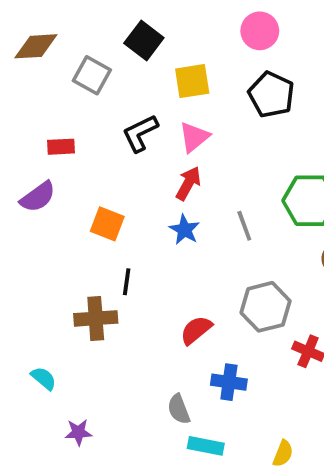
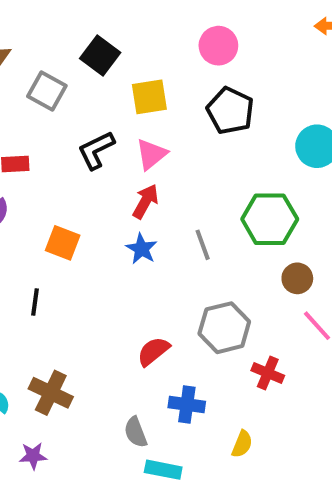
black line: (127, 282) -> (35, 302), moved
brown cross: (96, 318) -> (51, 393), moved, turned 30
yellow semicircle: (283, 454) -> (242, 444), moved

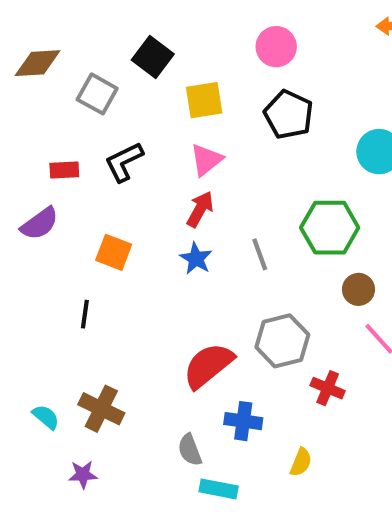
black L-shape: (96, 150) -> (124, 162), moved
red semicircle: (153, 351) -> (208, 365), size x1.5

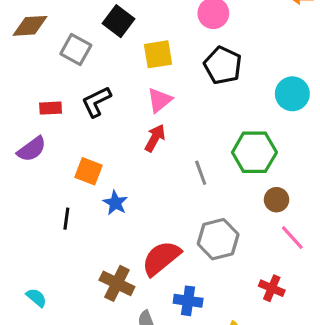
blue star: (196, 259) -> (115, 203), moved
red cross: (328, 388) -> (272, 288), moved
brown cross: (101, 409) -> (117, 283), moved

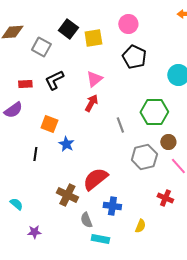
yellow square: (158, 54) -> (93, 38), moved
gray hexagon: (218, 239) -> (144, 157), moved

